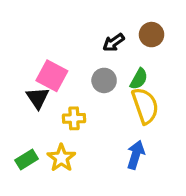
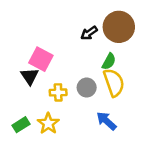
brown circle: (152, 35) -> (119, 27), size x1.6
gray circle: (104, 80) -> (87, 88), moved
blue arrow: (136, 155) -> (106, 121), turned -65

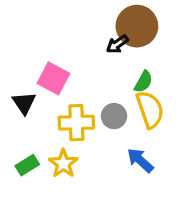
brown circle: (119, 27) -> (137, 26), moved
black triangle: (30, 76) -> (24, 103), moved
yellow cross: (58, 92) -> (76, 123), size x1.5

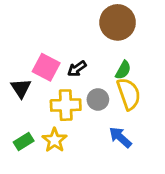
black arrow: (117, 44) -> (77, 69), moved

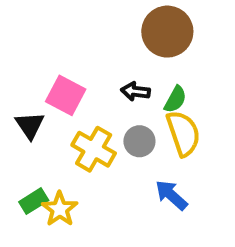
black arrow: (77, 69) -> (135, 91), moved, turned 42
yellow cross: (66, 105) -> (94, 149), turned 32
yellow star: (54, 140) -> (60, 209), moved

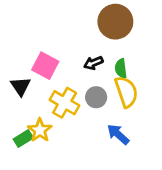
black arrow: (135, 91) -> (93, 63), turned -30
green semicircle: (175, 99) -> (121, 68), turned 144
yellow star: (60, 209) -> (40, 130), moved

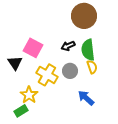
green semicircle: (121, 68) -> (88, 50), size x1.5
yellow semicircle: (126, 92) -> (92, 67), size x0.6
green rectangle: (23, 138) -> (21, 111), moved

